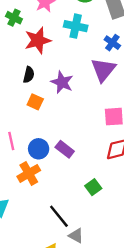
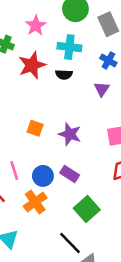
purple triangle: (103, 70) -> (102, 89), size x0.6
black semicircle: (29, 75) -> (64, 75), moved, turned 84
purple star: (62, 82) -> (70, 134), moved
green square: (93, 187) -> (87, 209), moved, size x1.5

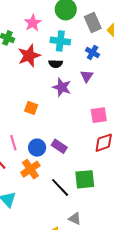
purple star: (70, 134) -> (62, 87), moved
green square: (87, 209) -> (85, 179), moved, turned 35
black line: (70, 243) -> (60, 187), moved

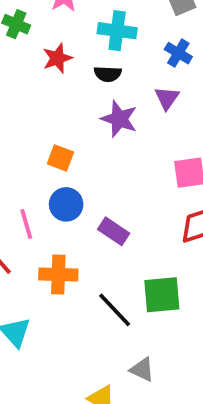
red star: (29, 56) -> (57, 58), size x0.7
blue circle: (37, 148) -> (66, 204), moved
orange cross: (30, 169) -> (58, 275), turned 36

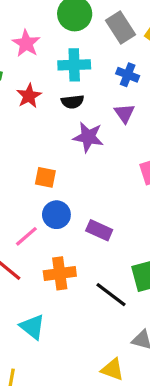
pink line: (26, 224) -> (26, 236), turned 75

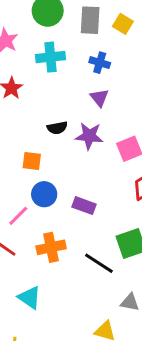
gray rectangle: (120, 28) -> (90, 20), turned 40
black semicircle: (72, 102) -> (57, 128), moved
purple star: (88, 137) -> (89, 136), moved

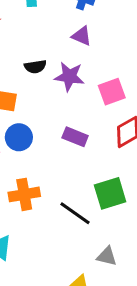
purple triangle: (99, 98) -> (82, 36), turned -30
purple rectangle: (84, 206) -> (75, 137), moved

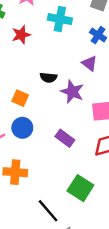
green square: (110, 193) -> (80, 188), turned 35
black line: (75, 213) -> (48, 211), moved

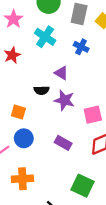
cyan cross: (60, 19) -> (45, 37), turned 30
purple triangle: (89, 63) -> (61, 73), moved

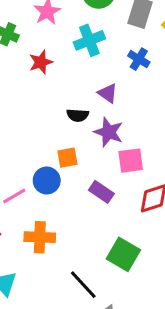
cyan cross: (45, 37) -> (89, 40), turned 30
orange square: (18, 112) -> (67, 158), moved, turned -32
pink square: (93, 115) -> (131, 161), moved

